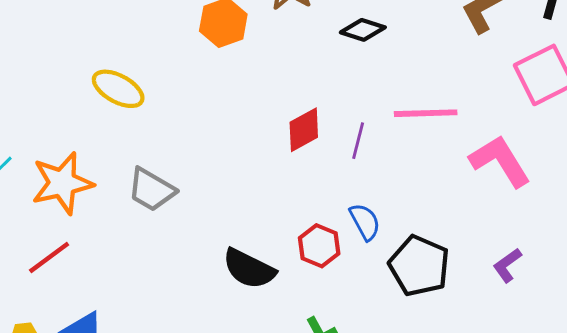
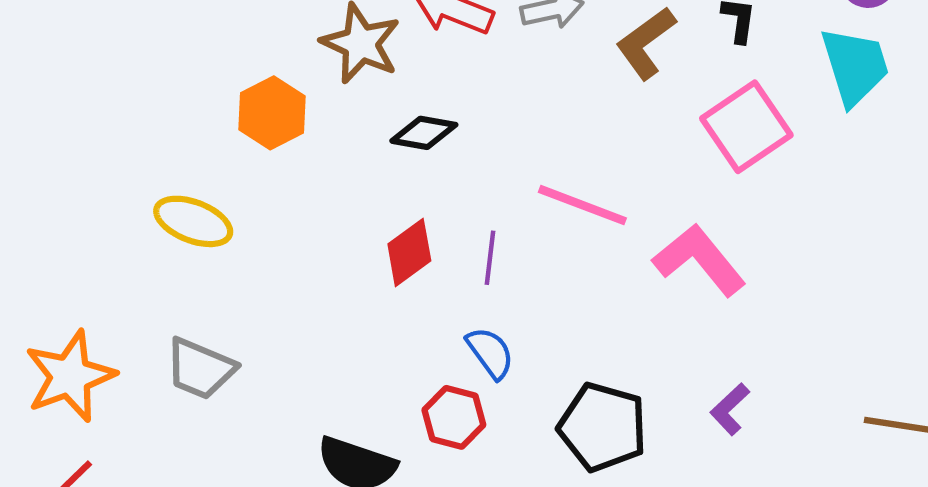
black diamond: (363, 30) -> (424, 133), moved
yellow ellipse: (118, 89) -> (193, 221), moved
pink line: (426, 113) -> (582, 205), turned 30
blue semicircle: (365, 222) -> (490, 353), moved

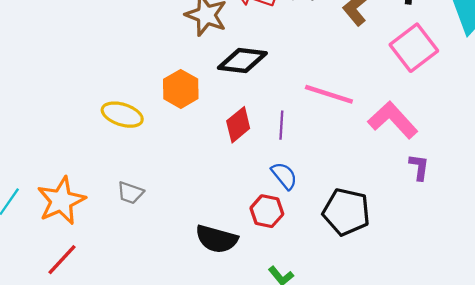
orange hexagon: (272, 113) -> (181, 89), moved
black diamond: (424, 133) -> (242, 61), size x1.4
gray trapezoid: (200, 369) -> (130, 193), size x0.7
purple L-shape: (730, 409) -> (419, 167), moved, turned 144

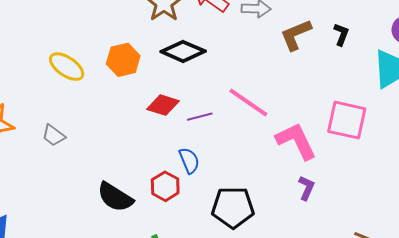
pink square: (414, 48) -> (347, 120), moved, turned 33
red diamond: (238, 125) -> (163, 105), turned 40
purple line: (281, 125) -> (200, 117), turned 55
black pentagon: (346, 212) -> (233, 207), turned -30

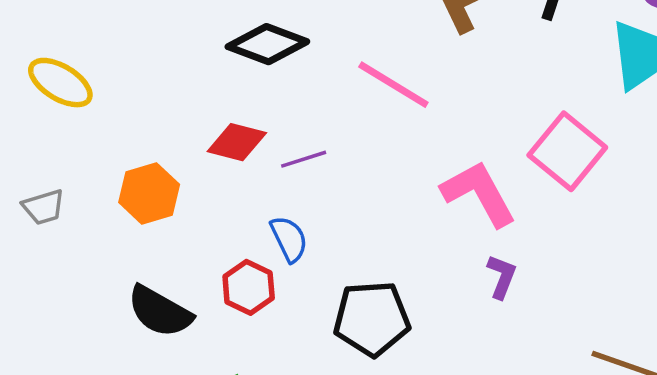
orange hexagon: (123, 60) -> (149, 193), moved
pink line: (248, 103) -> (393, 85), moved
pink square: (347, 120) -> (567, 151), turned 30
gray trapezoid: (53, 135) -> (43, 207), turned -50

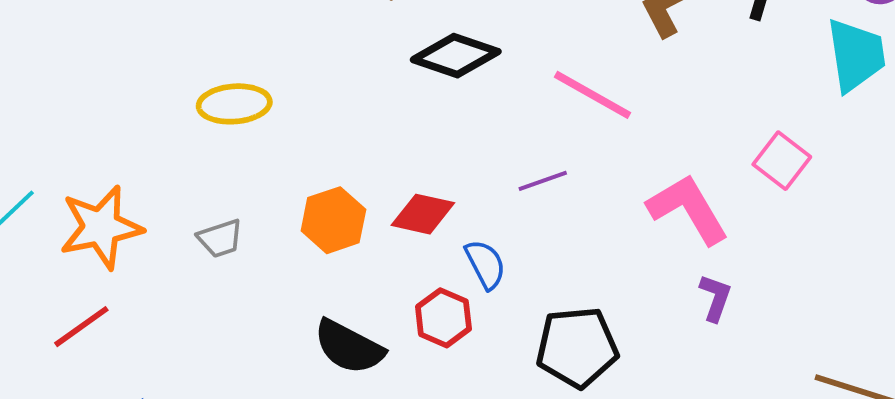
yellow ellipse: (60, 83) -> (234, 104), turned -34
red diamond: (237, 142) -> (423, 214), moved
pink square: (567, 151) -> (782, 161), size x0.7
purple line: (304, 159) -> (543, 181), moved

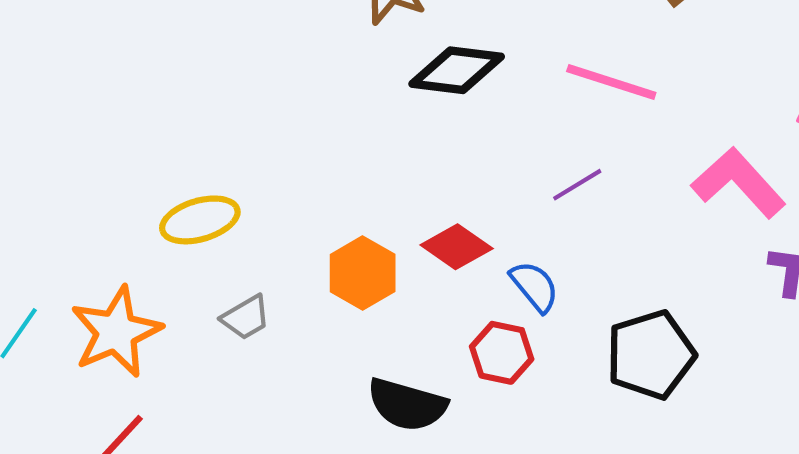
yellow ellipse: (234, 104) -> (200, 220), moved
red diamond: (423, 214) -> (457, 247), turned 34

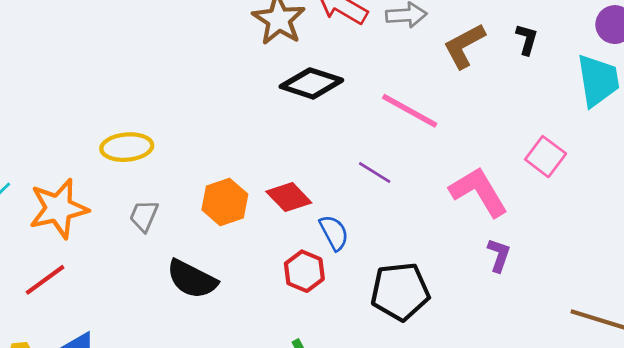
purple line: (577, 185) -> (375, 173), turned 52
gray trapezoid: (246, 317) -> (144, 216), turned 132
black semicircle: (407, 405) -> (192, 279), moved

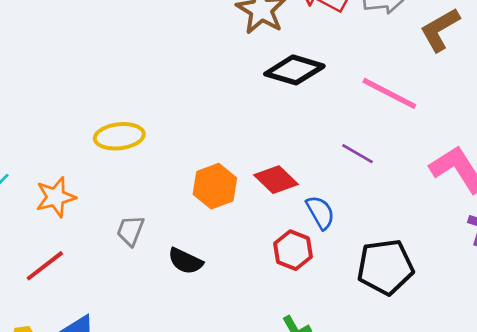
orange star: (59, 209) -> (56, 197), size x0.7
gray trapezoid: (144, 216) -> (130, 231), moved
black semicircle: (192, 279) -> (185, 261), size x0.7

